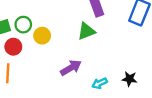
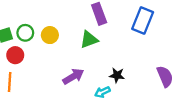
yellow circle: (42, 36) -> (50, 35), moved
black star: (130, 79) -> (117, 75), moved

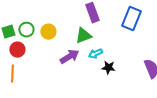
purple arrow: (73, 76) -> (69, 57), moved
cyan arrow: (102, 92) -> (95, 54), moved

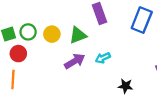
green triangle: (83, 36) -> (78, 35), moved
black star: (108, 68) -> (125, 86), moved

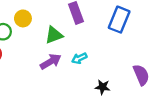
yellow circle: (52, 34) -> (23, 18), moved

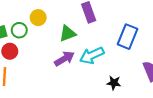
blue rectangle: (119, 20) -> (127, 37), moved
cyan arrow: (79, 58) -> (92, 55), size x1.6

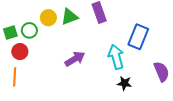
green triangle: (68, 33) -> (70, 17), moved
cyan arrow: (92, 55) -> (116, 57), moved, turned 100

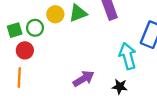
purple arrow: (75, 59) -> (84, 79), moved
black star: (124, 83) -> (120, 87), moved

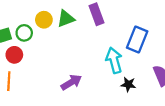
black star: (120, 87) -> (128, 84), moved

